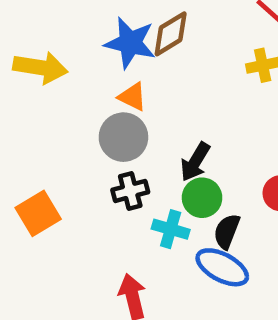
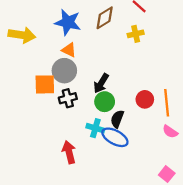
brown diamond: (171, 34) -> (105, 18), moved
orange square: (38, 213) -> (45, 84), moved, turned 30
cyan cross: (171, 229) -> (95, 128), moved

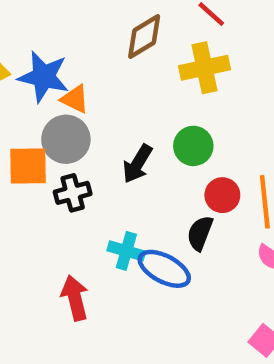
blue star: (68, 22) -> (44, 77), moved
yellow cross: (136, 34) -> (204, 68), size x1.5
green circle: (105, 102) -> (193, 146), moved
black semicircle: (117, 119) -> (200, 233), moved

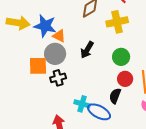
green circle: (193, 146) -> (121, 57), moved
black arrow: (137, 164) -> (87, 50), moved

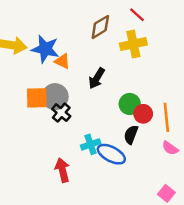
gray circle: (55, 54) -> (55, 97), moved
green circle: (121, 57) -> (130, 104), moved
black cross: (58, 78) -> (61, 113), turned -35
cyan cross: (82, 104) -> (91, 144), turned -35

